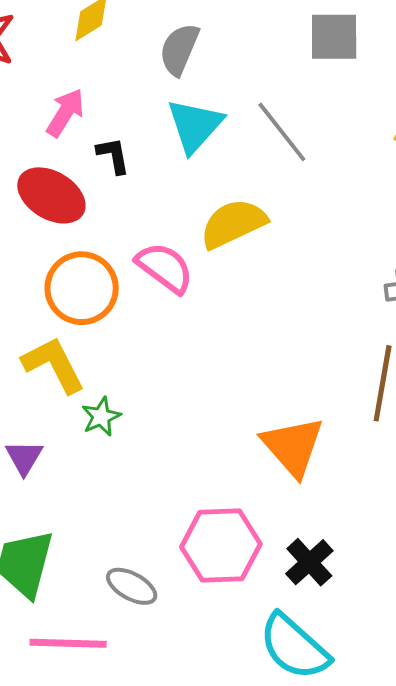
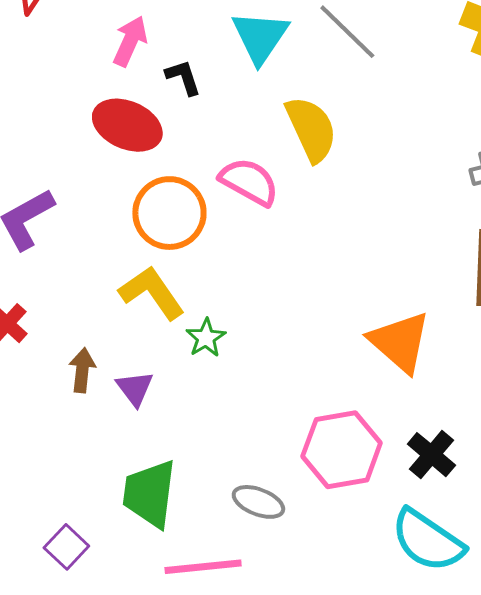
yellow semicircle: (233, 224) -> (311, 129), turned 98

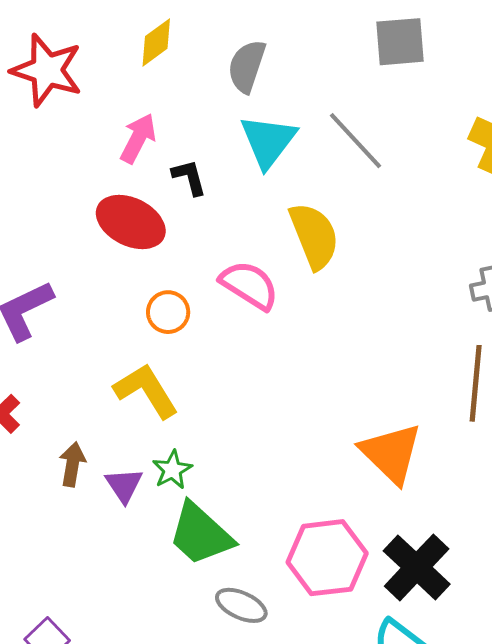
orange circle: (169, 213) -> (168, 312), size x0.6
green star: (206, 338) -> (172, 470), moved
black cross: (431, 455) -> (417, 567), size x1.4
green trapezoid: (150, 494) -> (201, 534), moved, turned -58

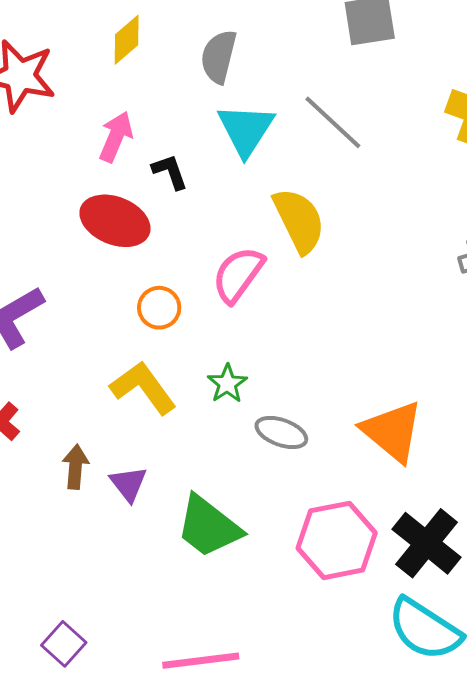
pink semicircle: (249, 285) -> (238, 275), turned -82
green star: (172, 470) -> (227, 384), moved
gray ellipse: (241, 605) -> (281, 432), moved

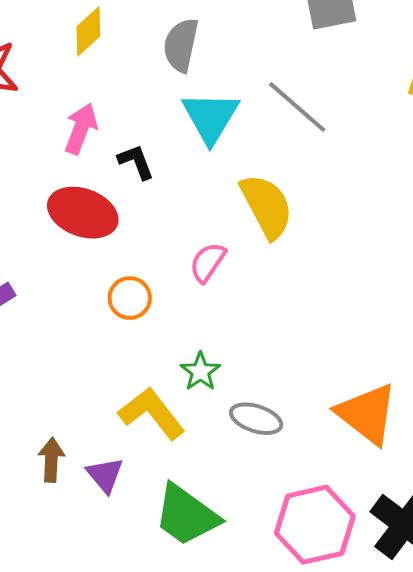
pink semicircle: (238, 275) -> (208, 262), size x0.7
yellow L-shape: (143, 388) -> (152, 413), moved

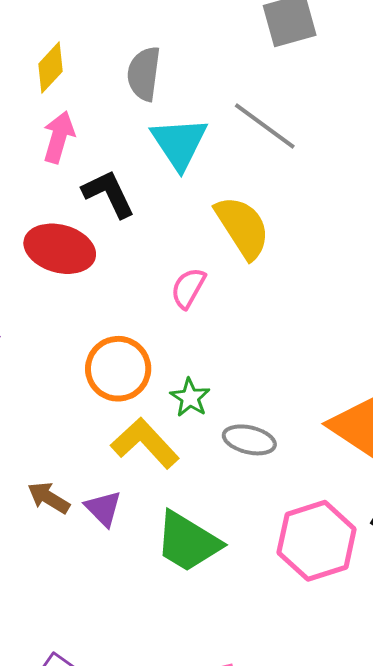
pink arrow: (81, 129) -> (59, 137), moved
black L-shape: (136, 162) -> (109, 194), size x1.4
orange circle: (130, 298) -> (118, 369), moved, size x1.5
brown arrow: (51, 460) -> (49, 498), turned -57

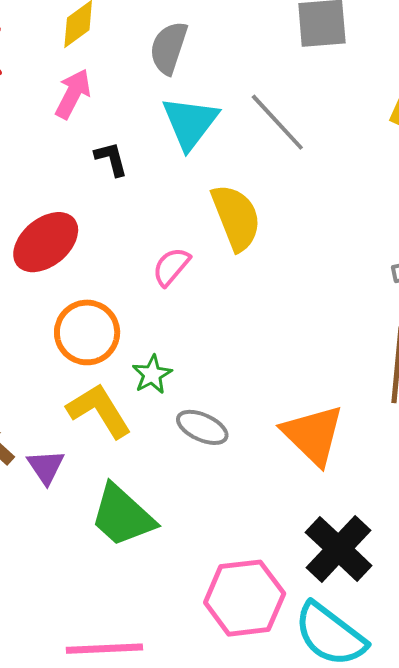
black L-shape: (109, 194) -> (111, 159), size x0.7
red ellipse: (60, 249) -> (46, 242), moved, turned -66
pink hexagon: (317, 541) -> (245, 598), moved

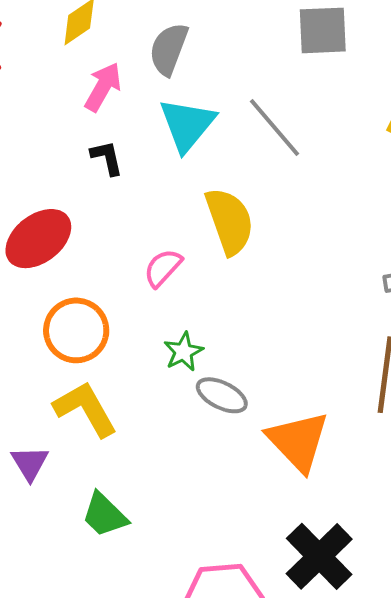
pink arrow: (73, 94) -> (103, 87), moved
green star: (152, 374) -> (183, 352), moved
gray ellipse: (202, 427) -> (222, 395), moved
green trapezoid: (122, 516) -> (104, 515), size x0.7

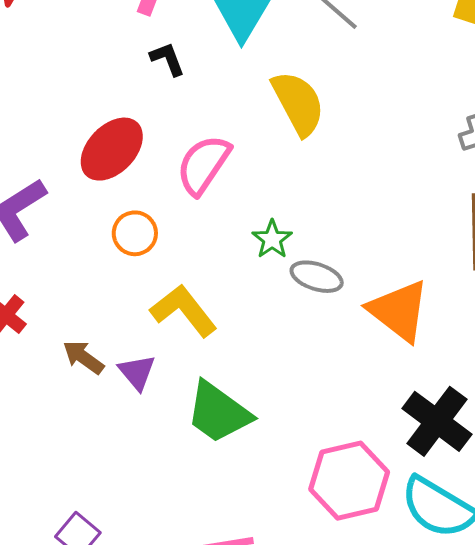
pink semicircle: (163, 268) -> (203, 165), moved, size x1.5
orange circle: (76, 330) -> (135, 233), moved, size x0.7
green trapezoid: (104, 515) -> (218, 412), size x1.4

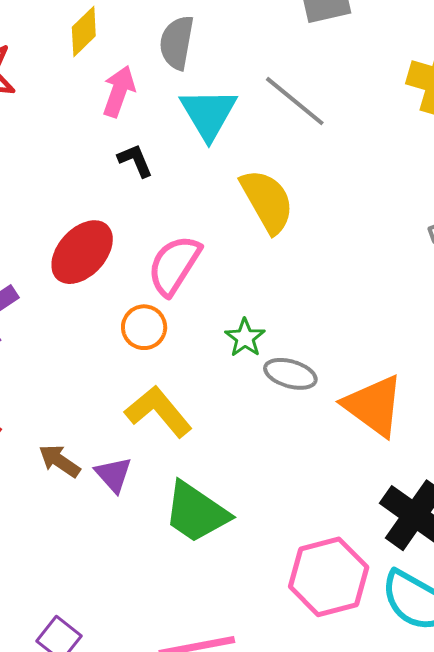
orange circle: (135, 233) -> (144, 327), moved

